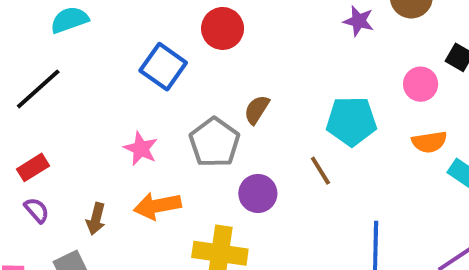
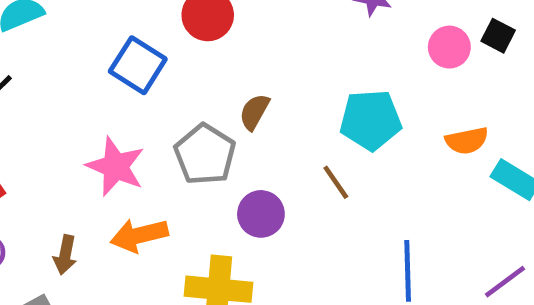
pink circle: (421, 84) -> (449, 47), moved
pink star: (141, 149) -> (116, 167), size x1.4

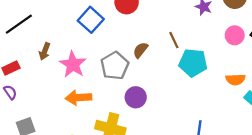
brown line: (336, 182) -> (174, 40), moved
brown arrow: (65, 255) -> (45, 51), moved

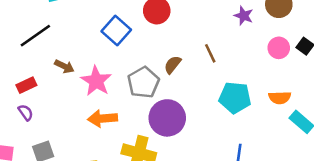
brown arrow: (45, 51) -> (64, 66), turned -84
cyan pentagon: (193, 63) -> (235, 98), moved
purple circle: (136, 97) -> (167, 118), size x1.5

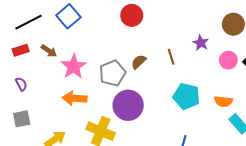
purple star: (244, 16) -> (201, 43), moved
blue square: (116, 31) -> (68, 16), moved
red rectangle: (26, 85) -> (21, 50), moved
purple semicircle: (26, 112) -> (21, 84), moved

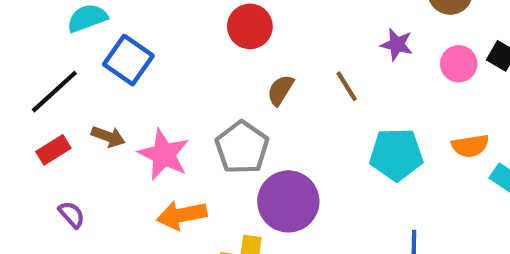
brown semicircle: (139, 62) -> (280, 90), moved

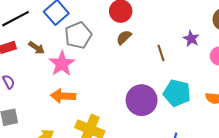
brown semicircle: (280, 90) -> (124, 37), moved
gray pentagon: (242, 147) -> (78, 35), moved
purple circle: (288, 201) -> (142, 100), moved

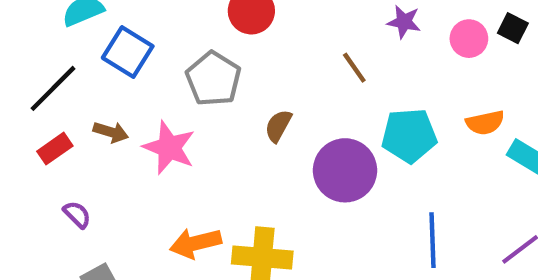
gray pentagon: (78, 35) -> (213, 79), moved
brown semicircle: (124, 37) -> (278, 126), moved
orange arrow: (63, 96) -> (196, 243), moved

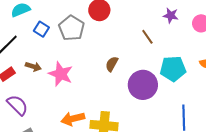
blue square: (128, 52) -> (41, 29), size x0.7
gray pentagon: (213, 79) -> (72, 28), moved
purple semicircle: (77, 214) -> (17, 105), size x1.6

